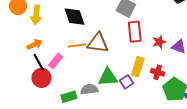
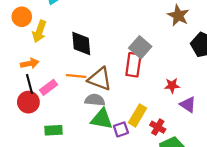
red rectangle: (135, 32) -> (133, 65), moved
red star: (159, 42) -> (172, 85), moved
gray semicircle: (89, 89) -> (95, 100), moved

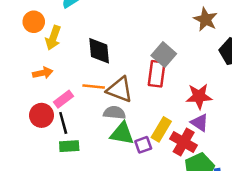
black line: (29, 84) -> (63, 123), moved
red star: (172, 85) -> (199, 96), size x1.5
purple triangle: (188, 105) -> (200, 123), moved
red cross: (158, 127) -> (184, 142), size x1.5

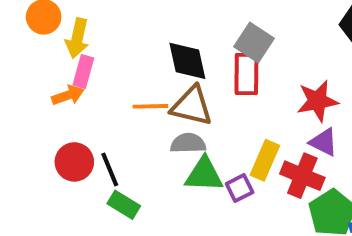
black diamond: (99, 51) -> (187, 61), moved
pink rectangle: (63, 99) -> (83, 72), moved, turned -30
green rectangle: (69, 146) -> (124, 205), turned 42

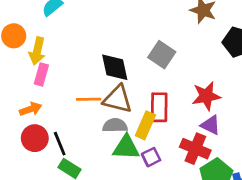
red rectangle: (246, 74) -> (159, 107), moved
orange arrow: (68, 95) -> (31, 109), moved
yellow rectangle: (265, 160) -> (145, 125), moved

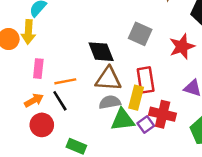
yellow arrow: (37, 51) -> (28, 32), moved
red star: (206, 96) -> (182, 47), moved
orange line: (89, 99) -> (65, 81), moved
black line: (60, 144) -> (60, 101), moved
red cross: (195, 149) -> (163, 114), moved

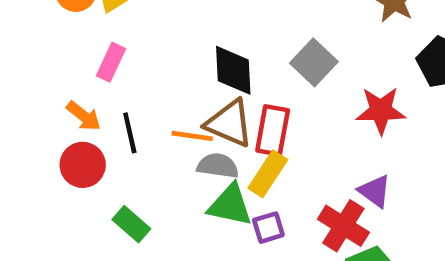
red rectangle: (146, 80) -> (273, 130), moved
orange line: (65, 81) -> (192, 136), moved
orange arrow: (34, 100) -> (84, 116), turned 48
red cross: (163, 114) -> (343, 226), moved

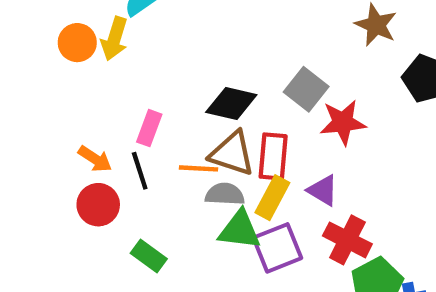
pink rectangle: (111, 62) -> (149, 128), moved
black diamond: (233, 70) -> (231, 104), turned -69
red star: (381, 110) -> (343, 122), moved
purple triangle: (375, 191) -> (323, 190), moved
purple square: (268, 228) -> (277, 248), size x1.6

